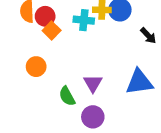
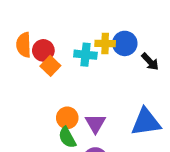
black arrow: (148, 36) -> (150, 62), moved
orange circle: (36, 67) -> (67, 118), moved

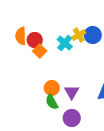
yellow cross: (105, 43) -> (79, 35), turned -32
cyan cross: (85, 55) -> (65, 43), turned 35

